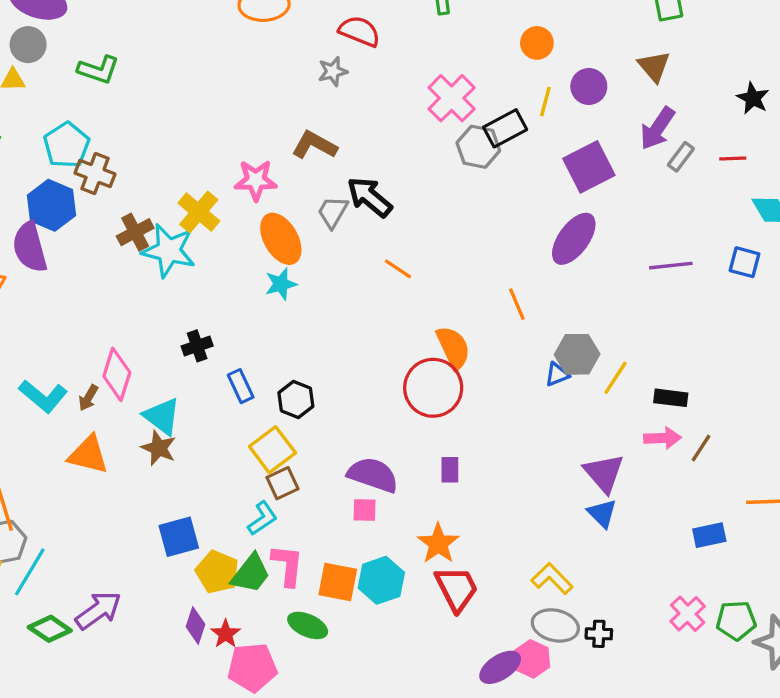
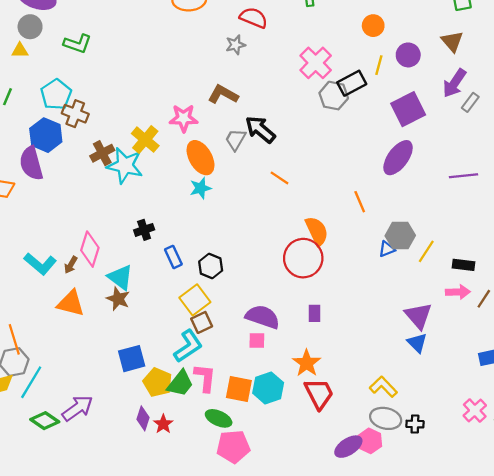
cyan L-shape: (262, 518) -> (188, 346), size x1.4
pink pentagon: (252, 667) -> (233, 447), moved

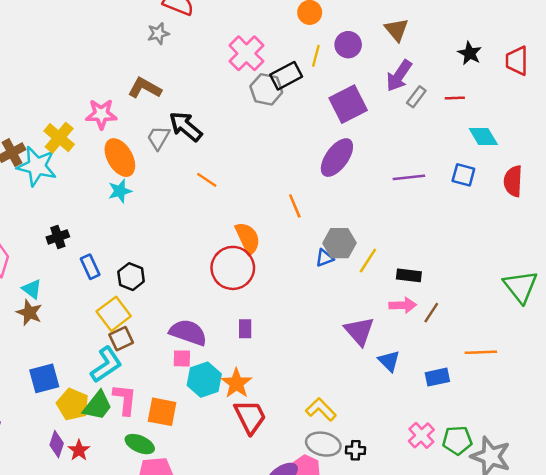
cyan triangle: (120, 277) -> (32, 289), size x0.7
blue triangle: (417, 343) -> (389, 361), moved
cyan hexagon: (268, 388) -> (204, 380), moved

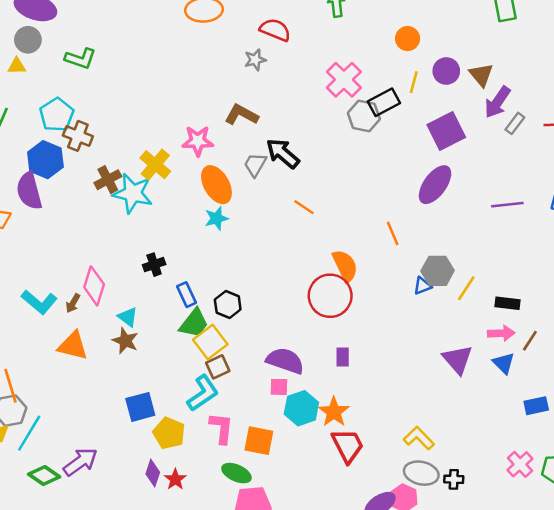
brown triangle: (396, 30) -> (481, 75), moved
blue triangle: (389, 361) -> (504, 363), moved
green trapezoid: (98, 406) -> (194, 323), moved

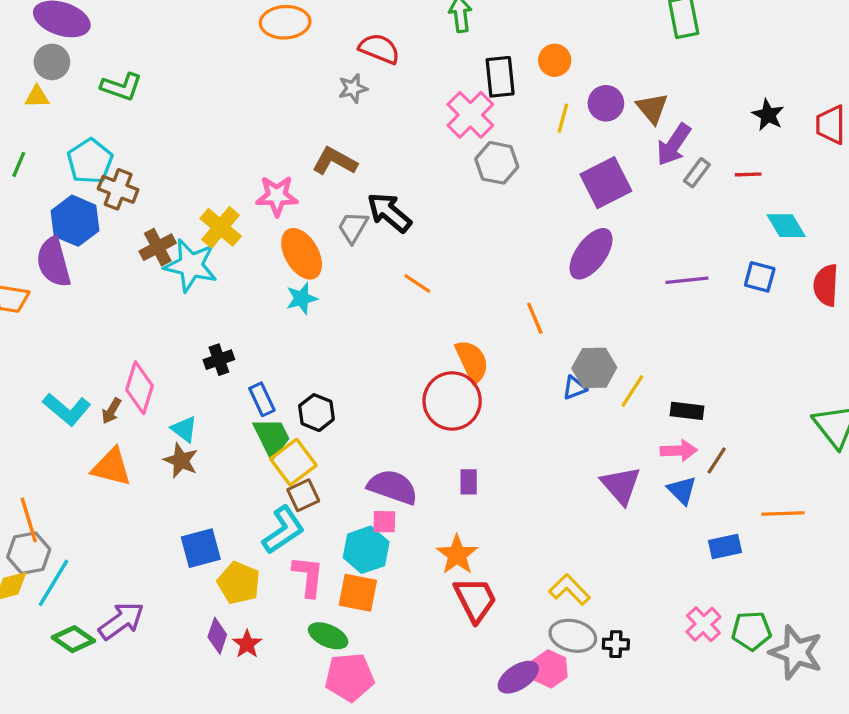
black rectangle: (384, 102) -> (500, 77), moved, turned -68
green trapezoid: (194, 323) -> (272, 437), turned -64
cyan hexagon: (301, 408) -> (366, 550), moved

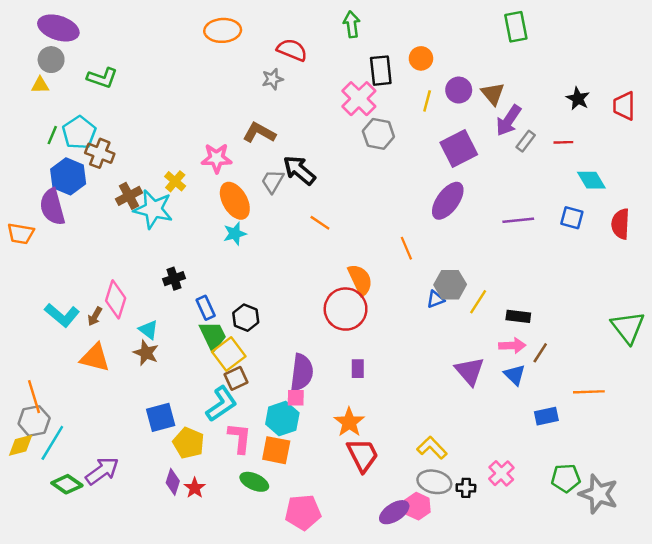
green line: (19, 164) -> (52, 135), moved
yellow cross: (221, 227) -> (175, 181), size x0.7
purple semicircle: (393, 487) -> (302, 372), turned 78
pink cross: (703, 624) -> (501, 473), moved
pink pentagon: (350, 677) -> (303, 512), moved

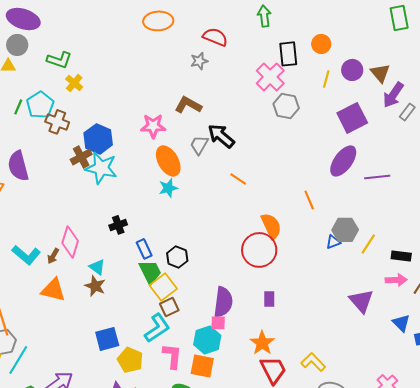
blue hexagon: (68, 176) -> (98, 139), moved
yellow cross: (175, 181) -> (74, 83), moved
purple line: (518, 220) -> (377, 177), moved
blue triangle: (515, 375) -> (401, 323), moved
yellow L-shape: (432, 448) -> (313, 362), moved

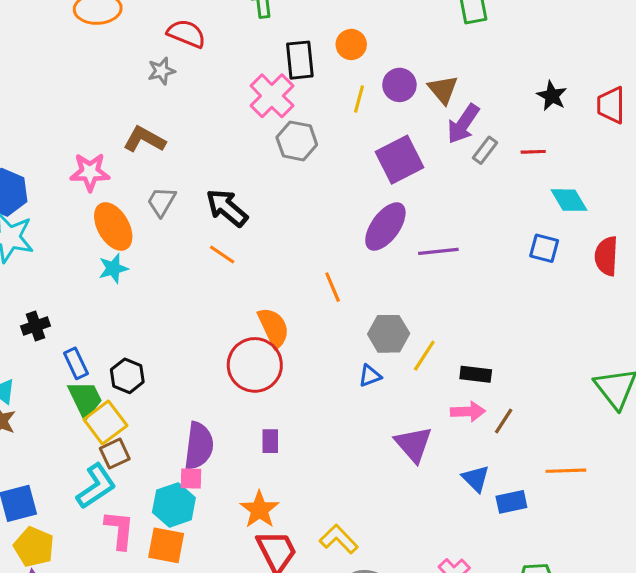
black arrow: (221, 136) -> (227, 208), moved
blue triangle: (333, 242) -> (370, 376), moved
yellow pentagon: (130, 360) -> (34, 547), moved

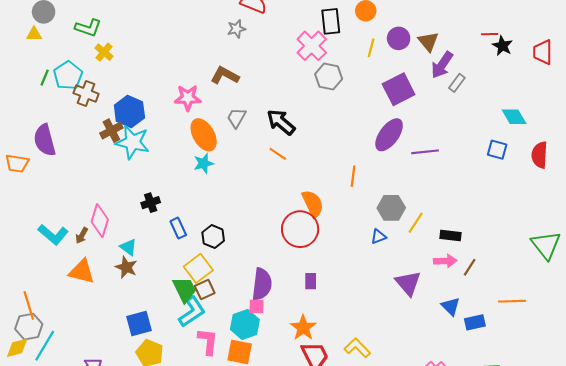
red line: (533, 152) -> (490, 34), moved
orange line: (333, 287) -> (353, 176), turned 30
green trapezoid: (85, 399) -> (185, 290), moved

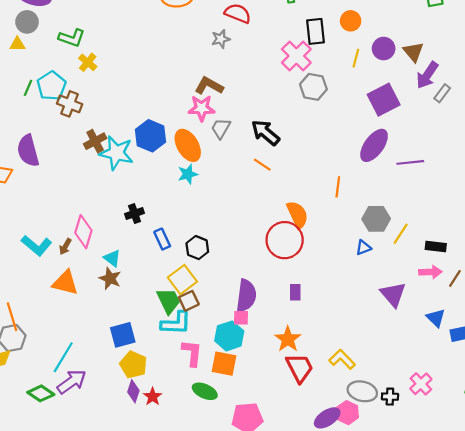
pink star: (188, 98) -> (202, 108), moved
blue hexagon: (129, 111) -> (150, 136), moved
cyan L-shape: (192, 312) -> (176, 323), turned 36
cyan line: (45, 346) -> (63, 357), moved

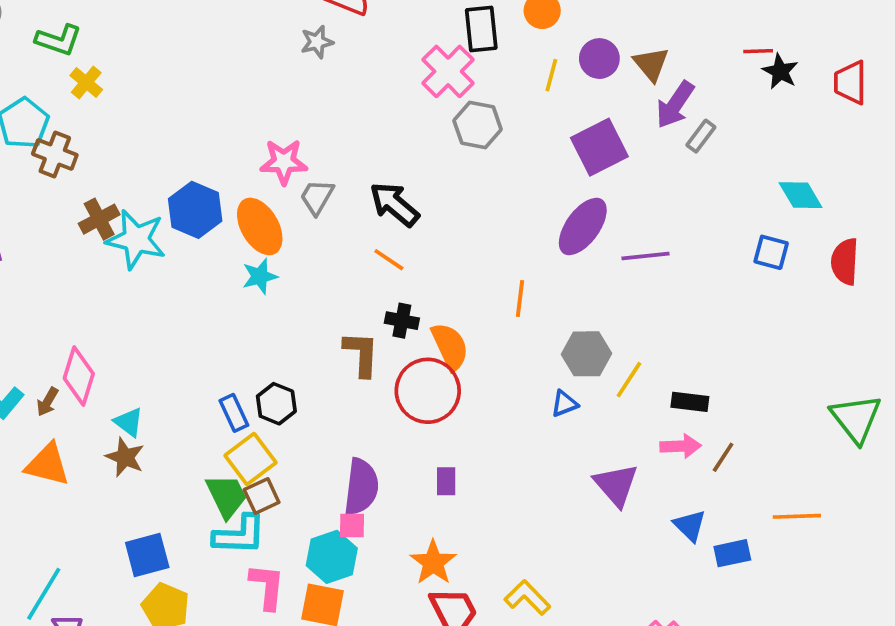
brown L-shape: (209, 86) -> (361, 354), moved, turned 64
black cross: (135, 214) -> (402, 321), moved, turned 30
blue rectangle: (162, 239) -> (234, 413), moved

